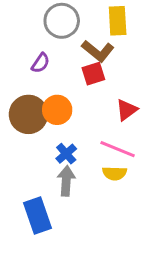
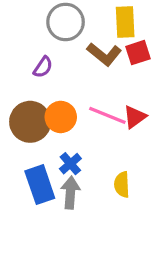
red square: (93, 74) -> (138, 53), moved
pink line: (118, 149) -> (107, 115), moved
yellow semicircle: (115, 173) -> (122, 185), turned 85
blue rectangle: (38, 216) -> (40, 185), moved

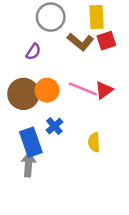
gray arrow: (70, 193) -> (28, 164), moved

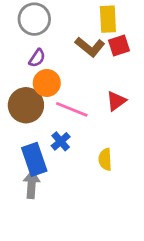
gray circle: (51, 17) -> (34, 19), moved
pink line: (83, 89) -> (72, 109), moved
orange circle: (47, 90) -> (47, 83), moved

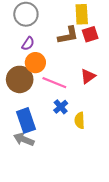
brown L-shape: (90, 47) -> (68, 35), turned -50
blue cross: (61, 141) -> (61, 107), moved
gray arrow: (31, 184) -> (24, 139), turned -72

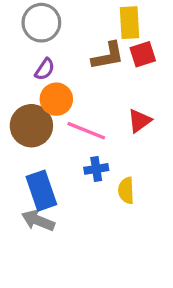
blue cross: (61, 107) -> (96, 169), turned 32

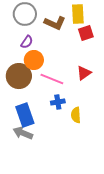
brown L-shape: (108, 56) -> (55, 23), moved, turned 35

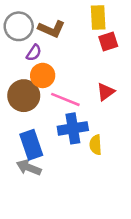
gray circle: (25, 14) -> (19, 26), moved
brown L-shape: (55, 23) -> (51, 29), moved
blue cross: (58, 102) -> (73, 128), size x1.6

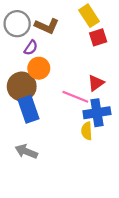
yellow rectangle: (98, 18) -> (89, 16), turned -30
pink line: (65, 99) -> (75, 97), moved
blue cross: (73, 128) -> (97, 113), moved
blue rectangle: (31, 145) -> (29, 109), moved

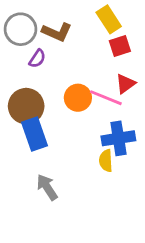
orange circle: (39, 68) -> (78, 98), moved
red triangle: (96, 83) -> (125, 84), moved
pink line: (75, 97) -> (106, 98), moved
gray arrow: (26, 151) -> (47, 187), moved, turned 35

